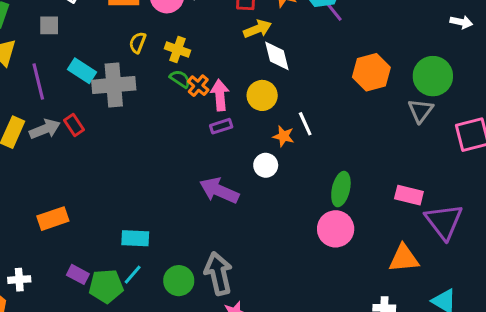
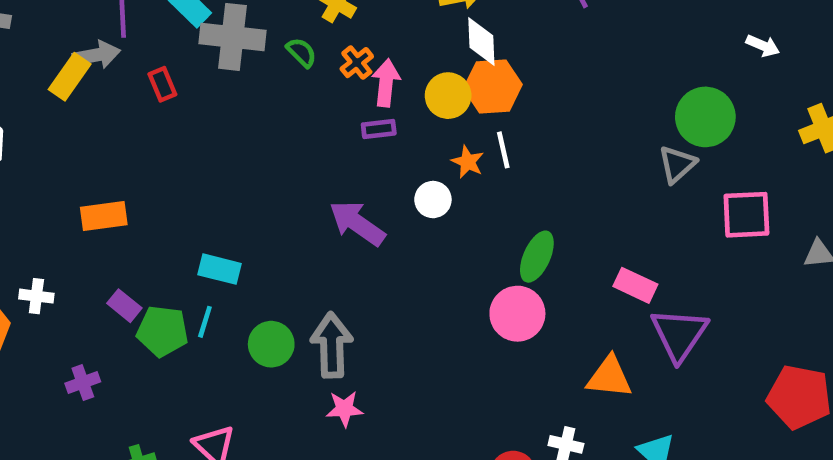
orange hexagon: (371, 72) -> (493, 86), moved
green semicircle: (180, 79) -> (301, 52), moved
gray arrow: (45, 129) -> (96, 55), moved
cyan line: (133, 275) -> (205, 322), turned -35

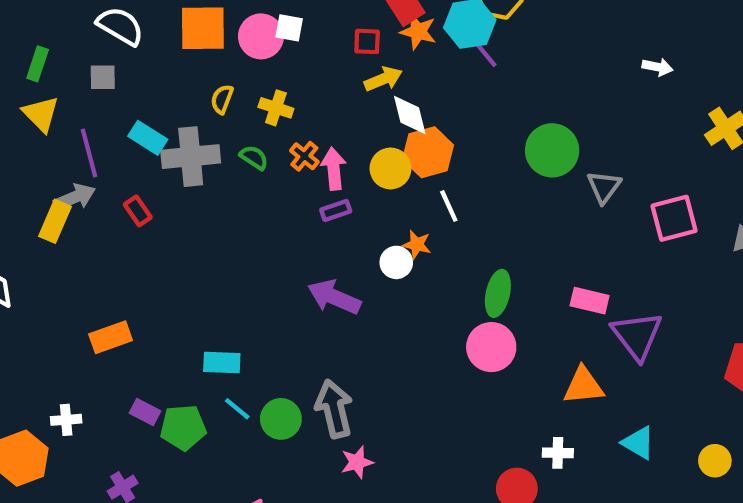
green circle: (705, 117) -> (552, 150), moved
orange star: (468, 162) -> (417, 245), moved
cyan line: (205, 322) -> (237, 409), moved, turned -56

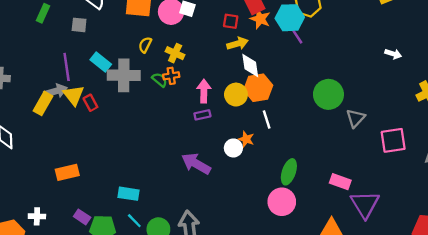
yellow triangle: (41, 114) -> (74, 95), moved
orange cross: (304, 156) -> (171, 76), moved, turned 35

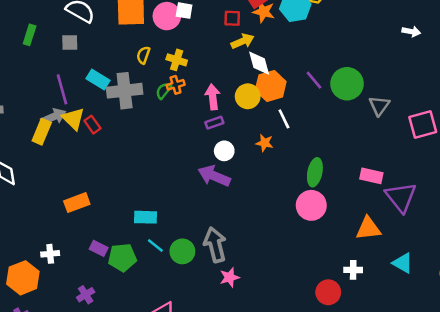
purple line: (296, 35) -> (314, 80), moved
green semicircle: (160, 80) -> (164, 91), turned -84
white circle: (233, 148) -> (224, 151), moved

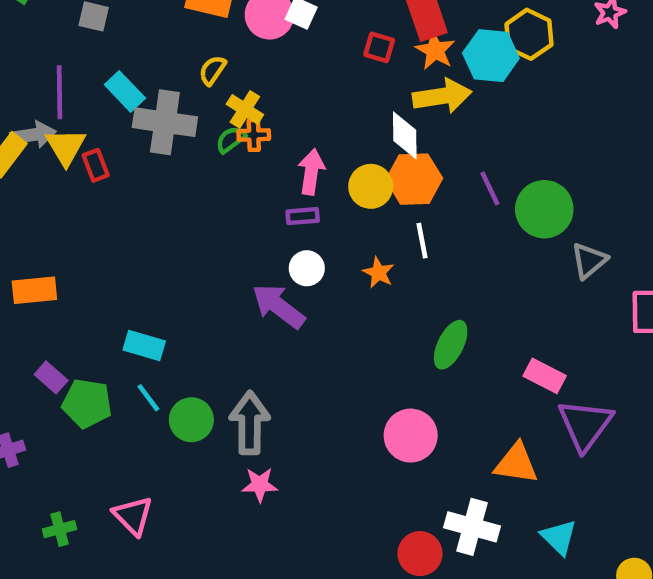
yellow arrow: (242, 41) -> (442, 96), moved, size x1.4
yellow cross: (177, 60) -> (245, 109), moved
pink circle: (311, 205) -> (411, 436), moved
white cross: (353, 270) -> (472, 527), size x1.6

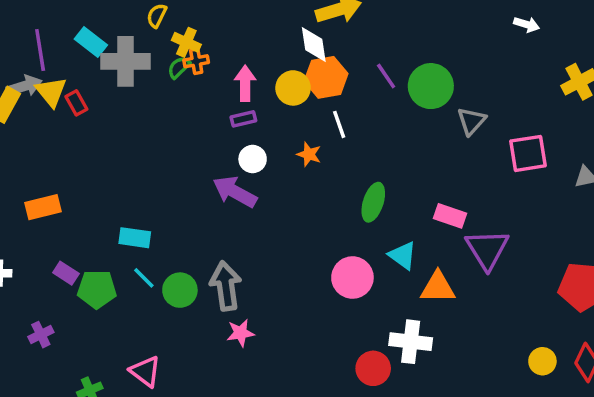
cyan triangle: (559, 537) -> (403, 255), moved

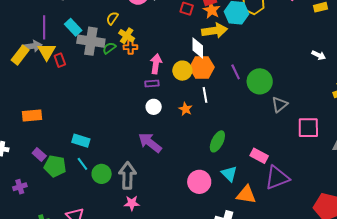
green semicircle: (179, 67) -> (109, 48), moved
purple arrow: (235, 192) -> (150, 143), moved
purple triangle: (487, 249) -> (277, 178), turned 32

